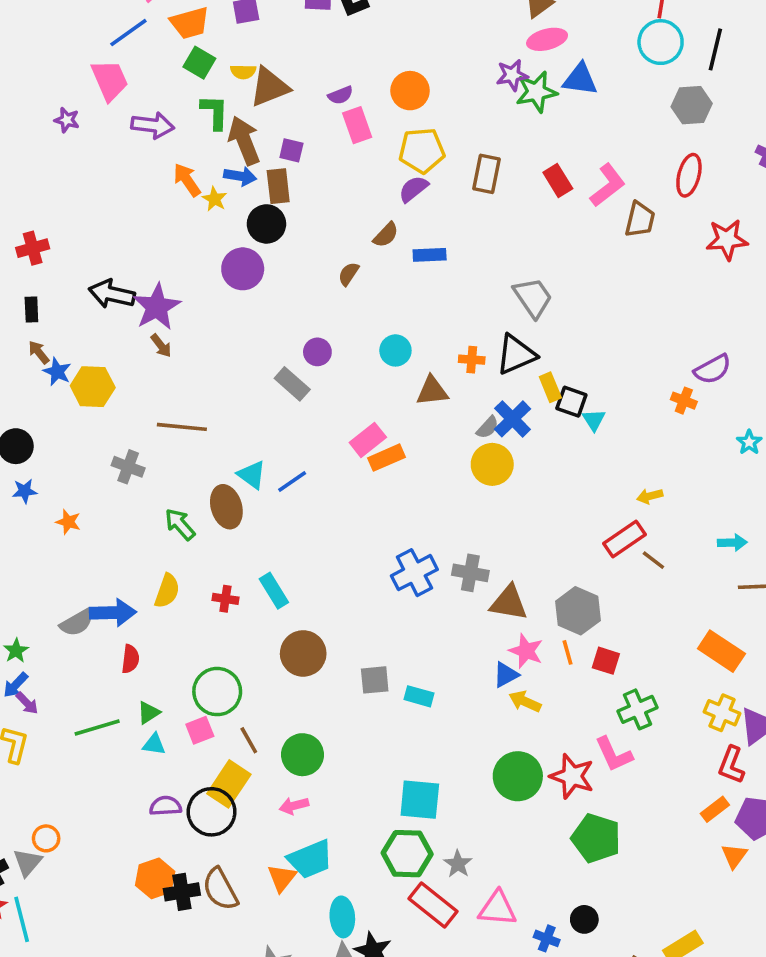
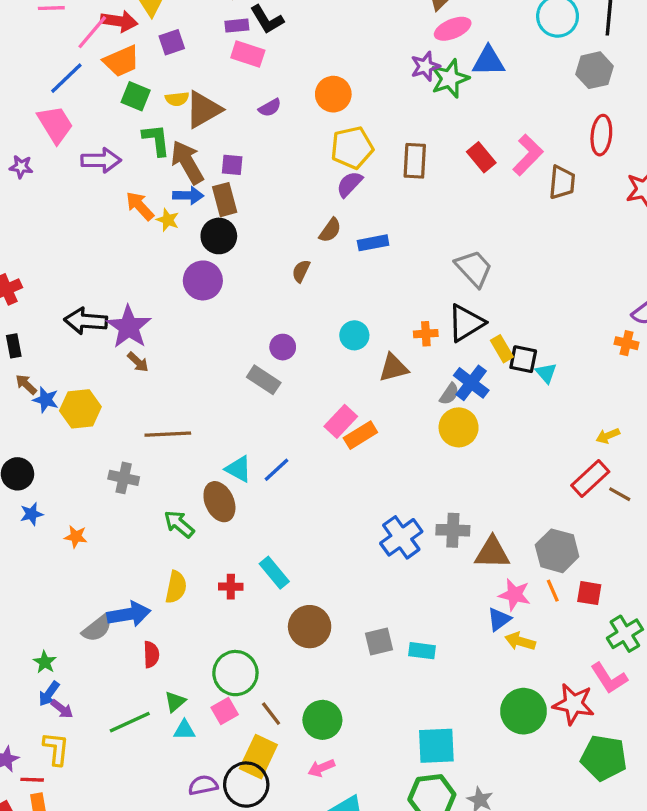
pink rectangle: (357, 125) -> (248, 54), moved, turned -44

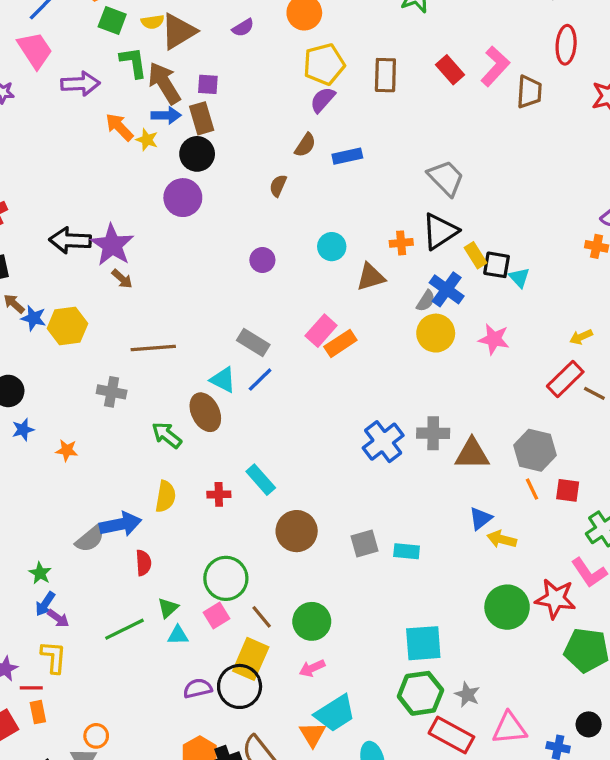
gray rectangle: (264, 380) -> (253, 342), moved
pink star: (515, 595) -> (494, 339), moved

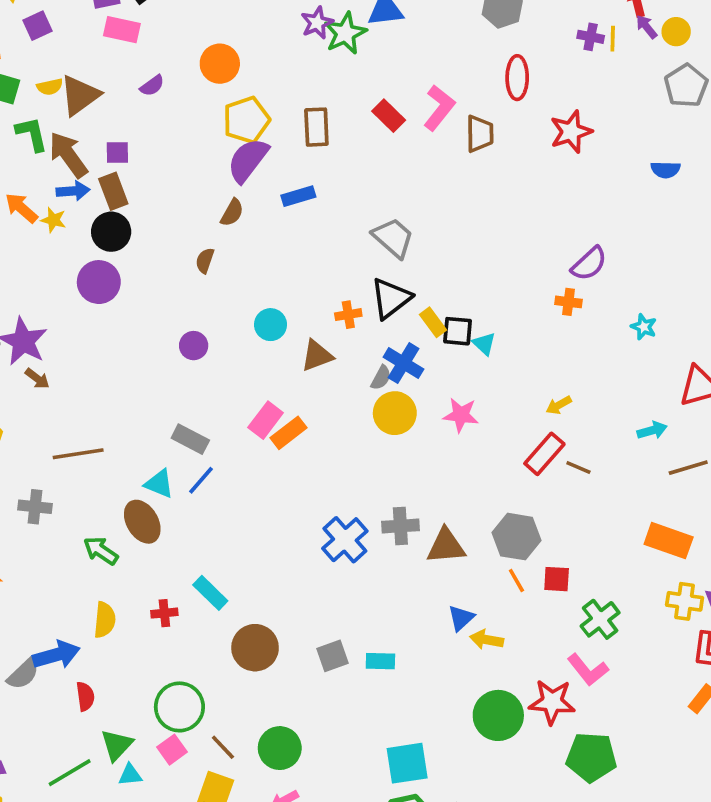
purple semicircle: (323, 100) -> (248, 160), size x1.5
blue rectangle: (347, 156) -> (298, 196), moved
green triangle: (168, 608) -> (117, 745), size x1.4

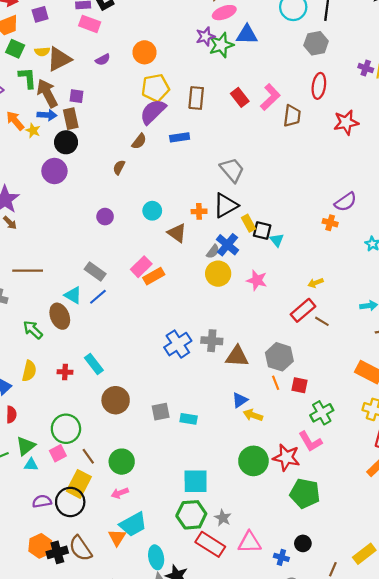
brown triangle: (317, 356) -> (177, 233), turned 48

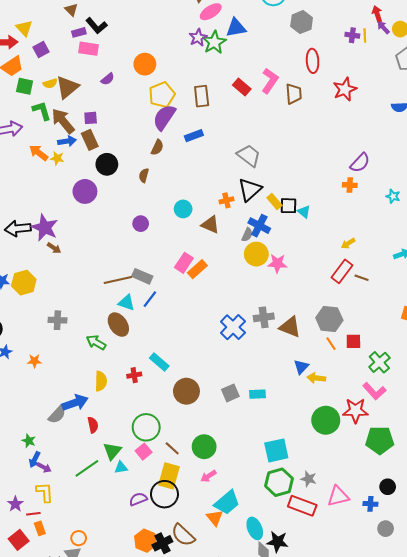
black circle: (66, 142) -> (107, 164), moved
brown line: (28, 271) -> (118, 280), moved
pink star: (257, 280) -> (277, 263), moved
brown triangle: (237, 356) -> (290, 327), turned 30

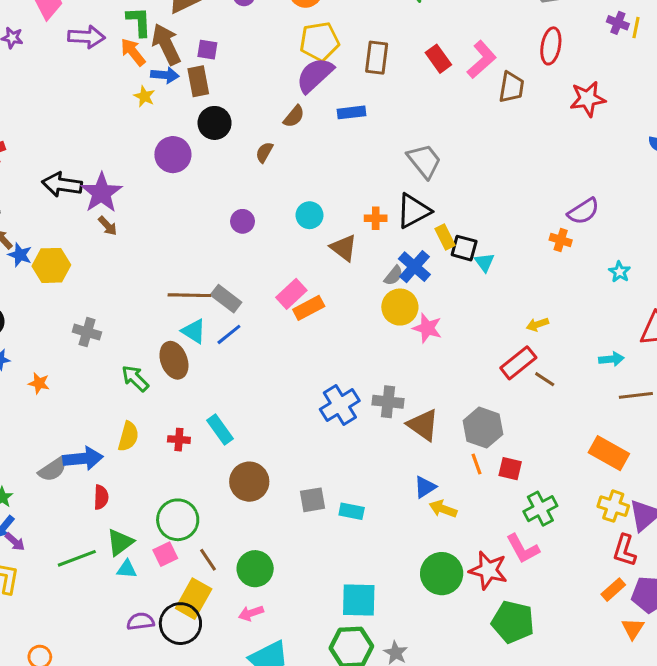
orange arrow: (39, 153) -> (133, 52), moved

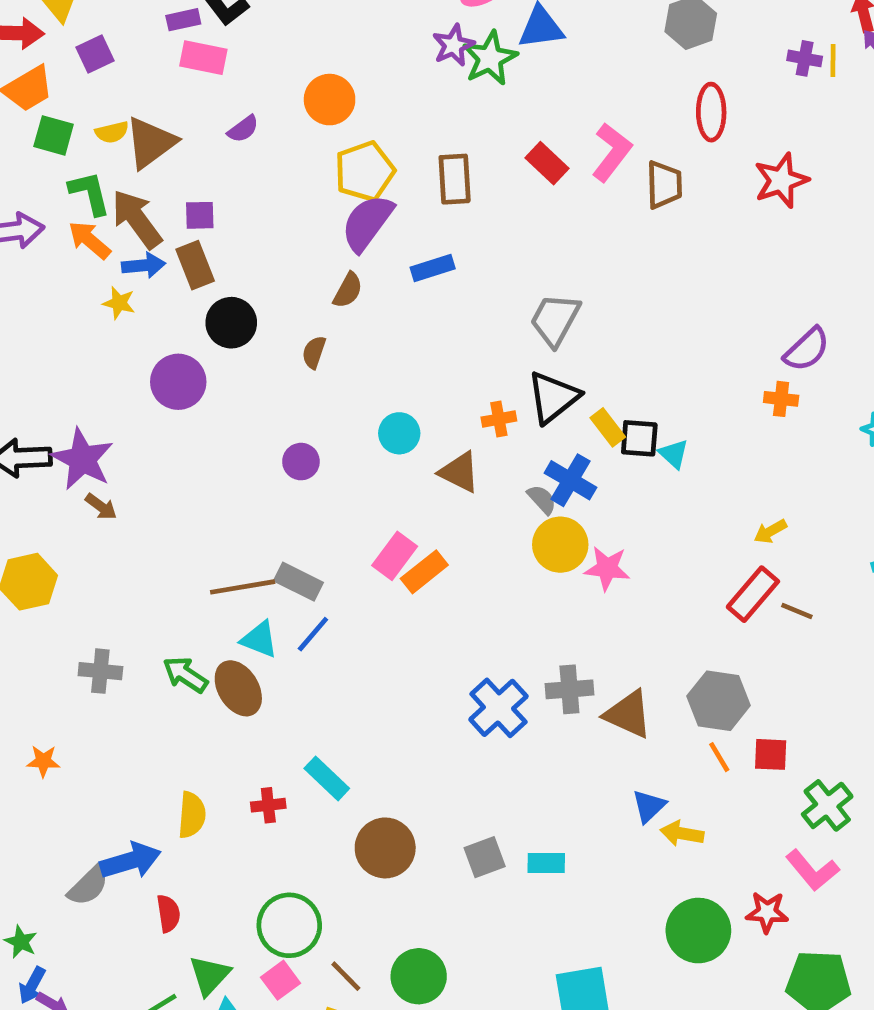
gray trapezoid: (424, 161) -> (555, 320), turned -102
gray semicircle: (394, 276) -> (542, 499), turned -70
green arrow: (135, 378) -> (185, 675), moved
red star: (488, 570) -> (767, 912), size x0.7

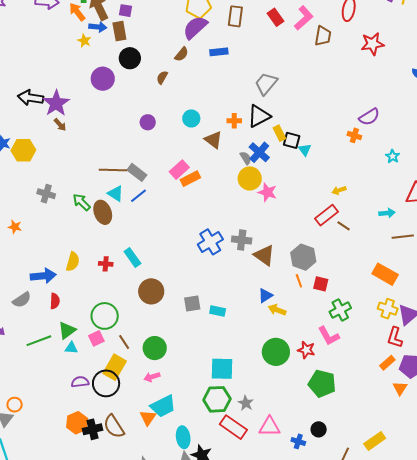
gray semicircle: (88, 886) -> (22, 300), moved

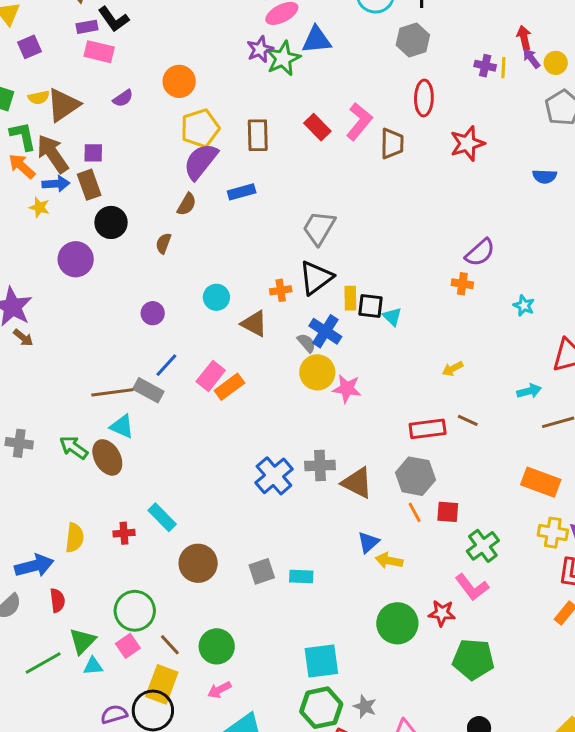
yellow rectangle: (279, 133) -> (350, 298), turned 35
blue line: (138, 196) -> (166, 365), moved
red rectangle: (326, 215) -> (428, 429), moved, turned 40

